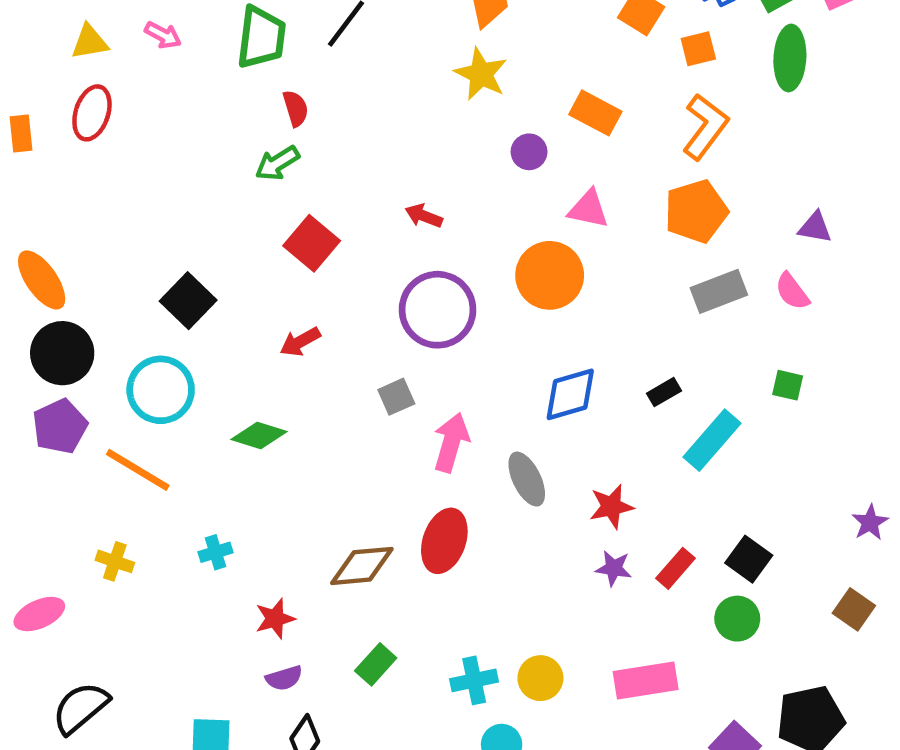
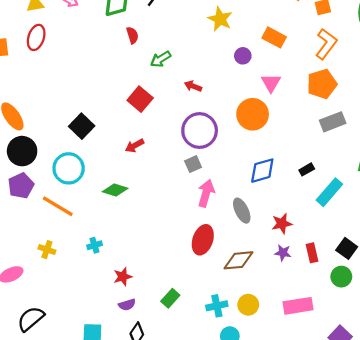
green arrow: (277, 163) -> (161, 59), moved
pink triangle: (589, 209) -> (271, 83), turned 48
gray square: (396, 397) -> (193, 164), moved
brown diamond: (362, 566) -> (238, 260), moved
red rectangle: (675, 568) -> (312, 253), turned -54

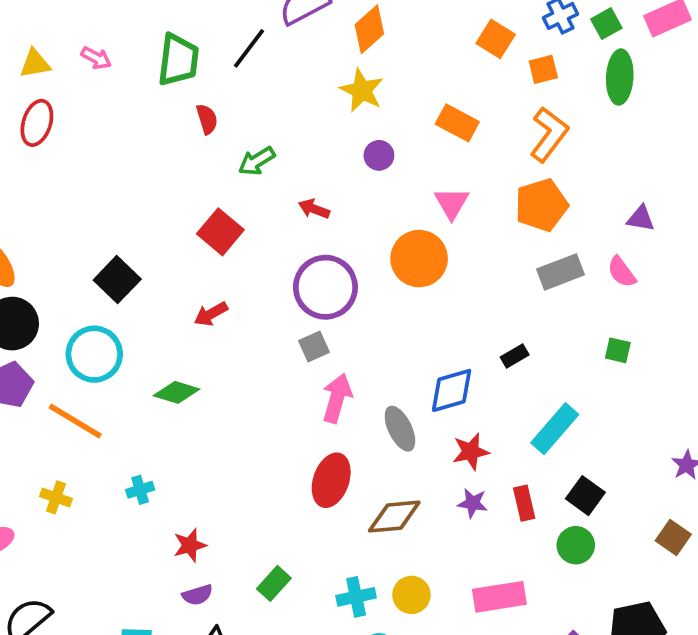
purple circle: (243, 56) -> (379, 155), moved
blue diamond: (262, 171) -> (452, 390), moved
cyan rectangle: (329, 192) -> (555, 429), moved

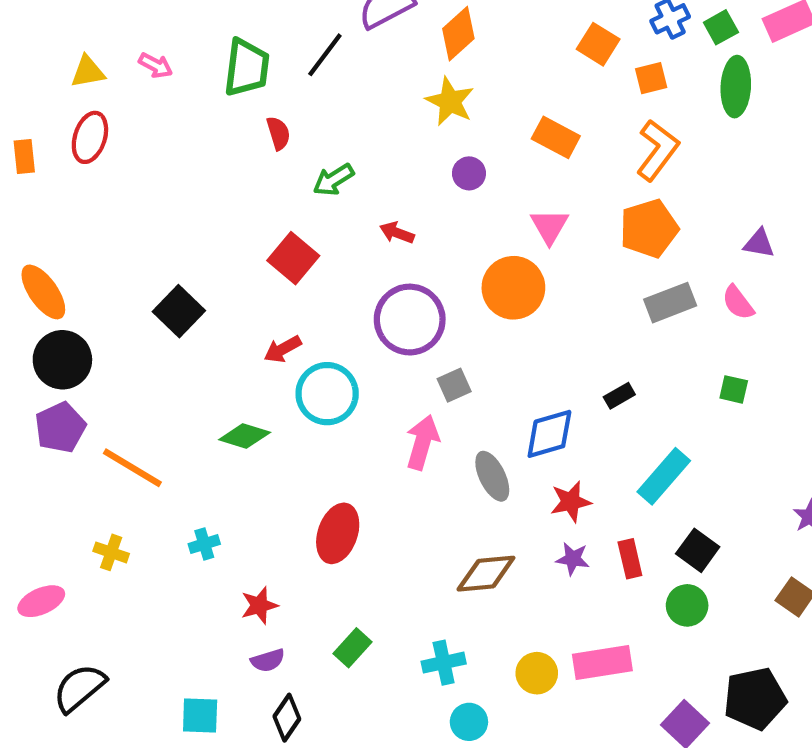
gray square: (314, 346) -> (454, 385), moved
cyan circle: (94, 354) -> (327, 394), moved
red ellipse: (331, 480) -> (338, 533), moved
yellow circle: (411, 595) -> (537, 673), moved

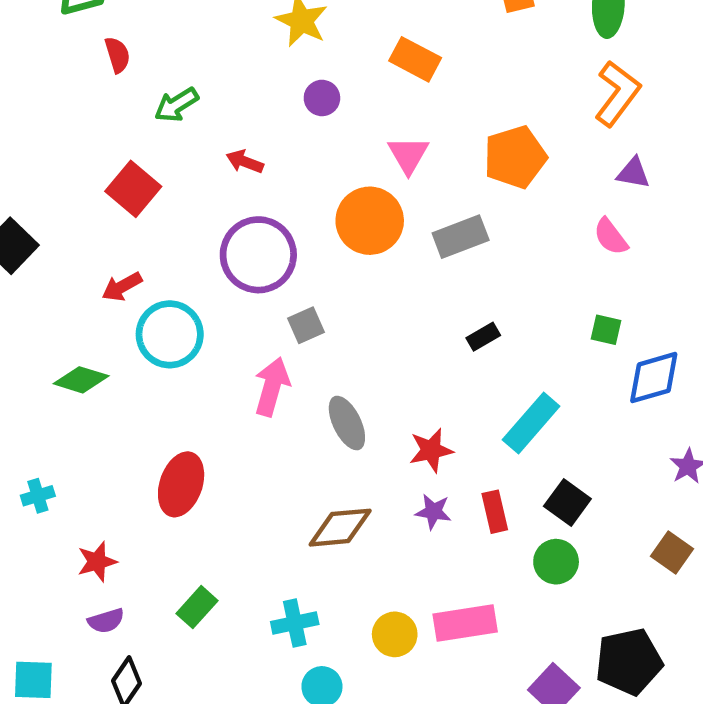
orange L-shape: (657, 150) -> (617, 93), moved
gray rectangle: (670, 303) -> (461, 237), moved
blue diamond: (549, 434) -> (654, 378), moved

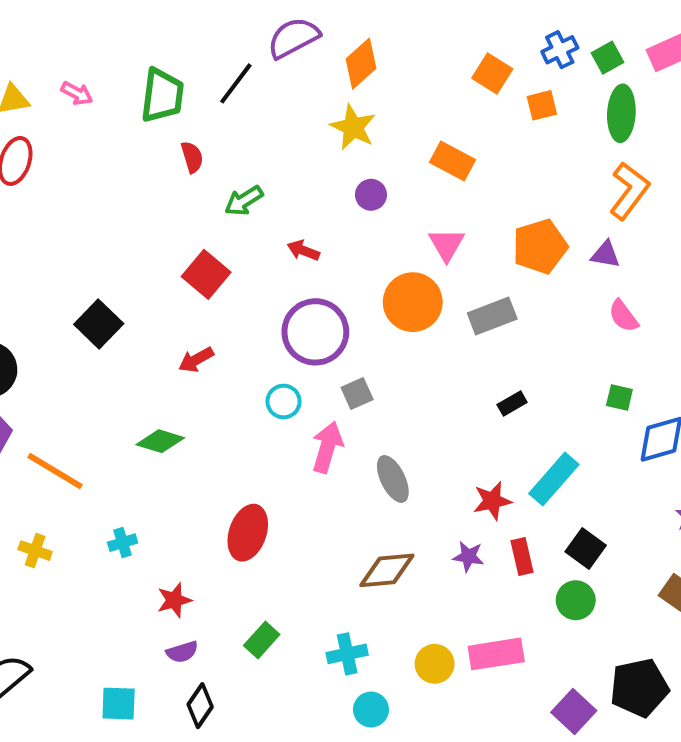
purple triangle: (633, 173) -> (606, 254), moved
cyan circle: (170, 334) -> (284, 401), moved, size x0.6
red star: (431, 450) -> (492, 501), moved

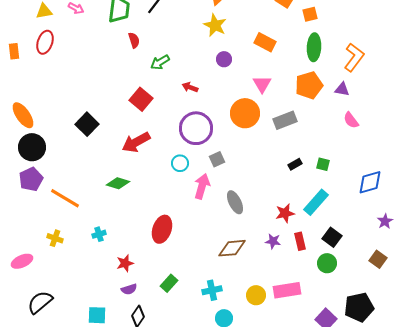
green ellipse: (621, 113) -> (314, 47), moved
red arrow: (196, 360) -> (136, 142), size x1.6
green square: (619, 397) -> (323, 164), moved

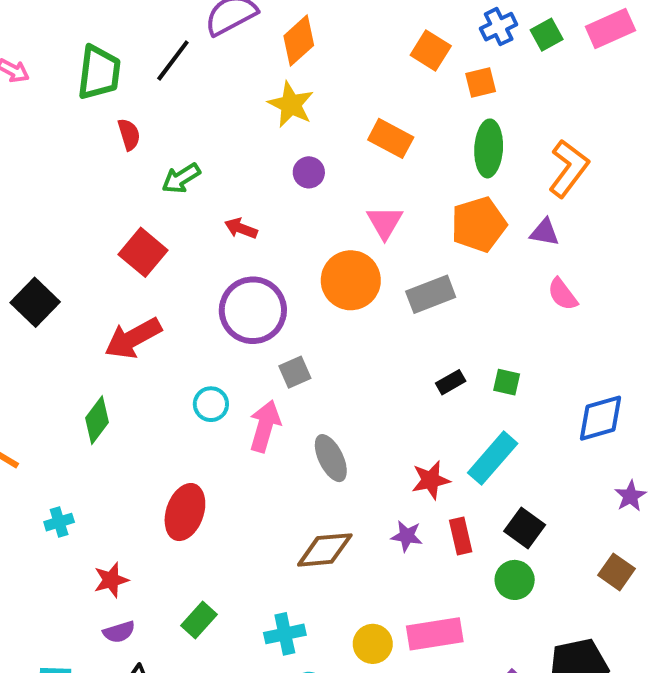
cyan circle: (180, 163) -> (211, 404), moved
green diamond: (118, 183) -> (97, 420), turned -70

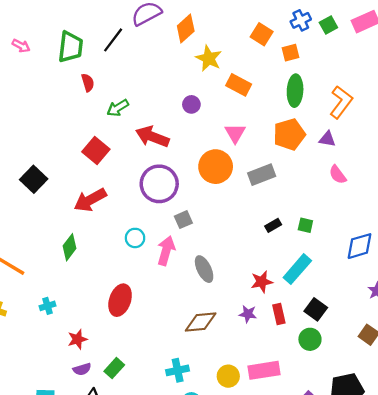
yellow star: (291, 104) -> (209, 58), moved
red arrow: (241, 228) -> (152, 137), size x1.8
green rectangle: (199, 620) -> (114, 368), moved

